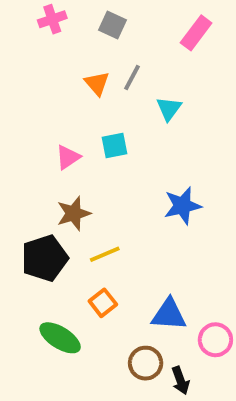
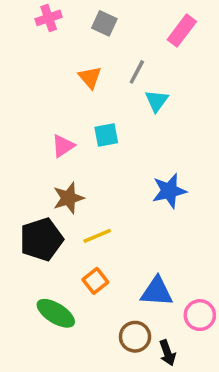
gray line: (132, 77) -> (137, 72), moved

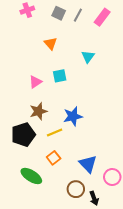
gray line: (137, 72) -> (78, 15), moved
blue star: (169, 191) -> (73, 116), moved
blue triangle: (157, 292) -> (88, 164), turned 42

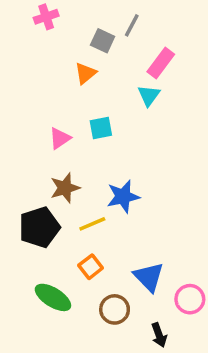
gray square: (59, 13) -> (103, 41), moved
pink rectangle: (102, 17) -> (161, 63), moved
orange triangle: (51, 43) -> (85, 73), turned 32
brown circle: (76, 189) -> (115, 309), moved

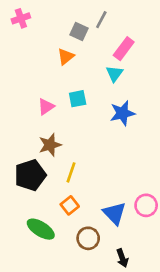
pink cross: (46, 17) -> (21, 18), moved
blue star: (123, 196) -> (122, 113), moved
yellow line: (92, 224) -> (71, 172), turned -48
pink circle: (190, 299) -> (146, 205), moved

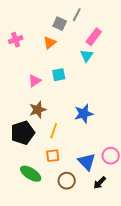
pink cross: (21, 18) -> (16, 40), moved
blue star: (122, 113) -> (84, 114), moved
orange square: (70, 205) -> (53, 156), turned 32
black arrow: (122, 258) -> (100, 183), moved, turned 64

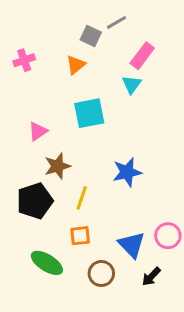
gray line: (77, 15) -> (116, 22), turned 32
cyan square: (59, 75) -> (89, 113), size x1.5
pink triangle: (35, 81) -> (38, 131), moved

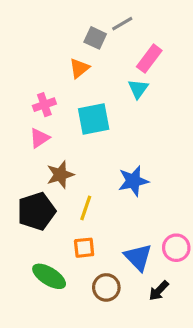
pink cross: (24, 60) -> (44, 105), moved

